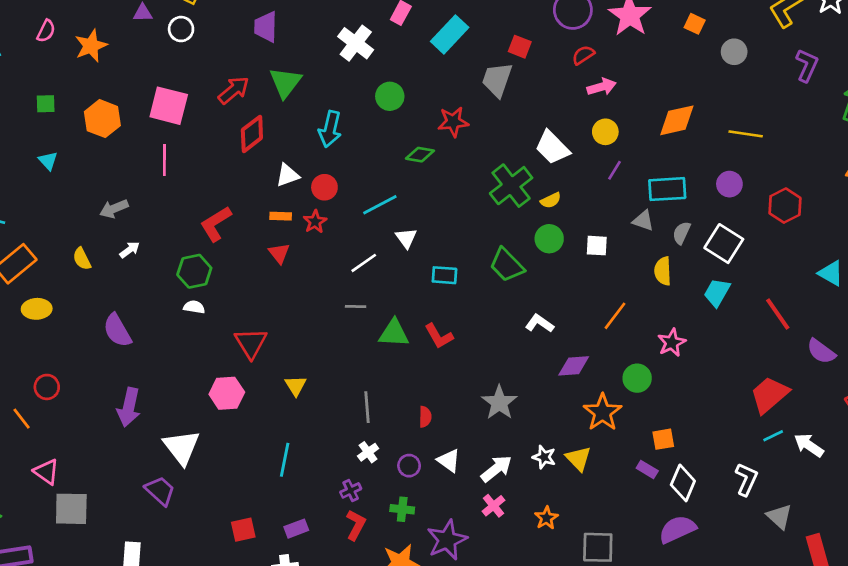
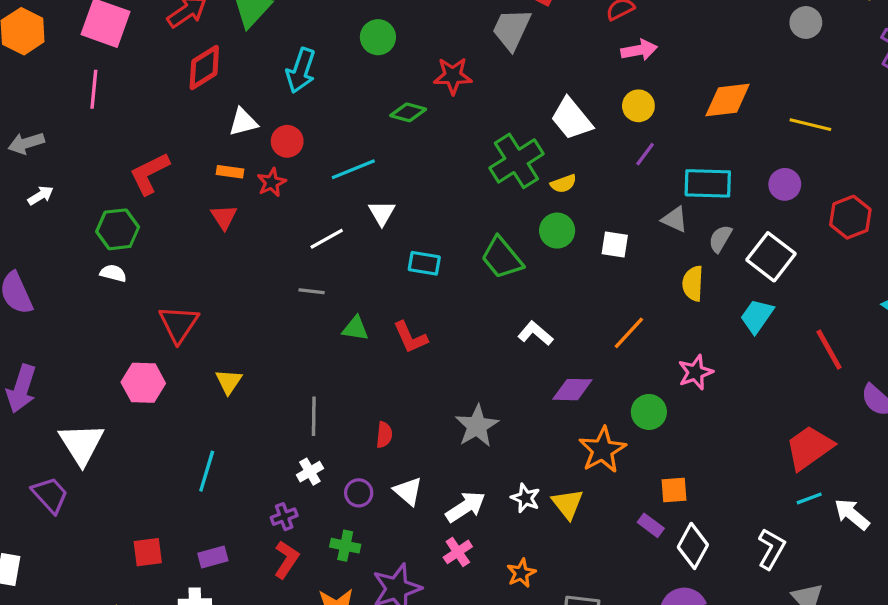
green triangle: (394, 333) -> (355, 329), size x0.7

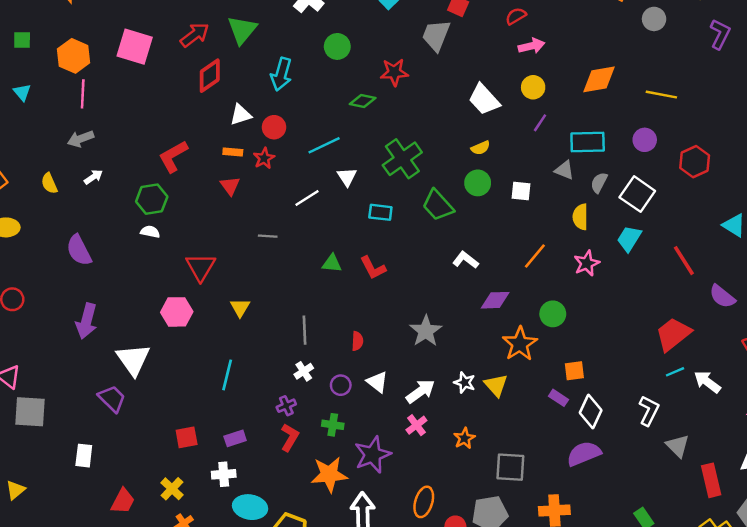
pink line: (94, 89) -> (83, 94), moved
green cross: (516, 161) -> (402, 159), moved
gray line: (312, 291) -> (268, 236), moved
pink star: (695, 372) -> (587, 263), moved

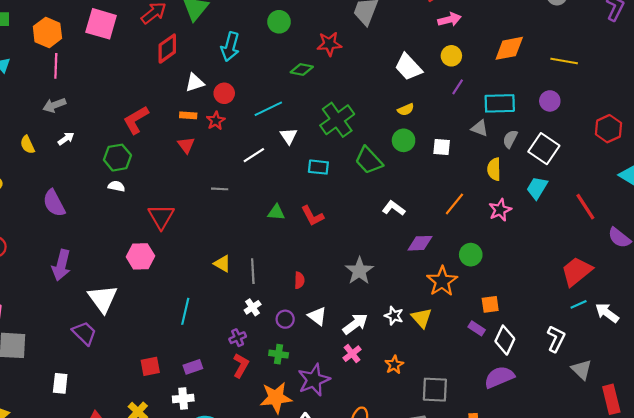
red hexagon: (695, 162) -> (608, 129), moved
yellow triangle: (240, 308) -> (222, 264), moved, turned -30

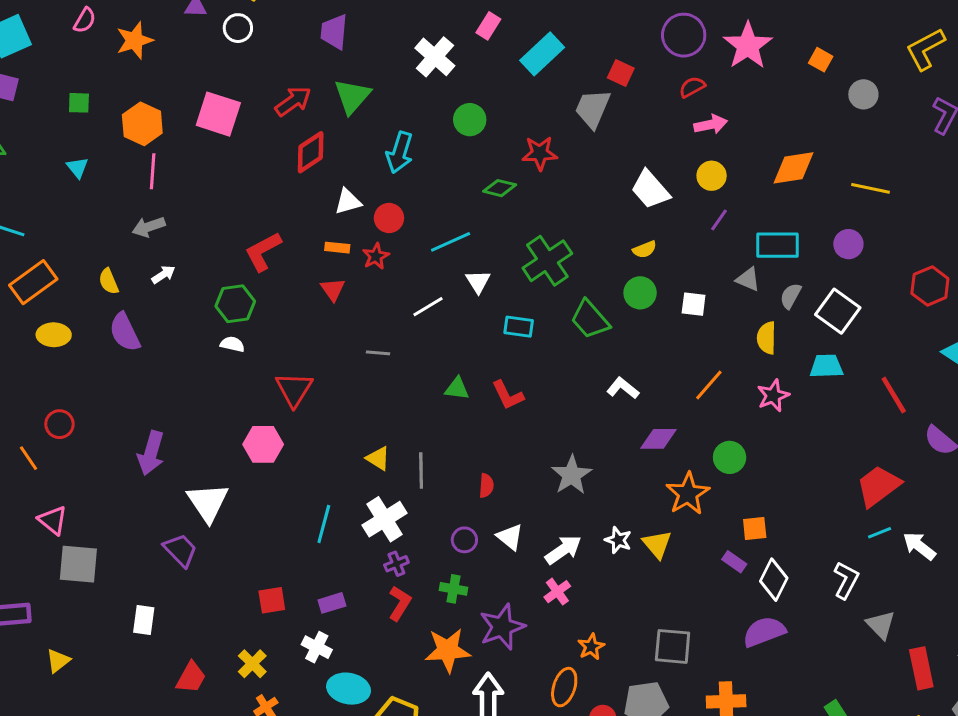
cyan trapezoid: (537, 188) -> (826, 366), turned 55
purple semicircle: (54, 203) -> (125, 332), moved
white cross: (253, 307) -> (384, 519), moved, size x1.8
orange star: (394, 365) -> (591, 647), moved
white cross: (183, 399) -> (317, 647), turned 30

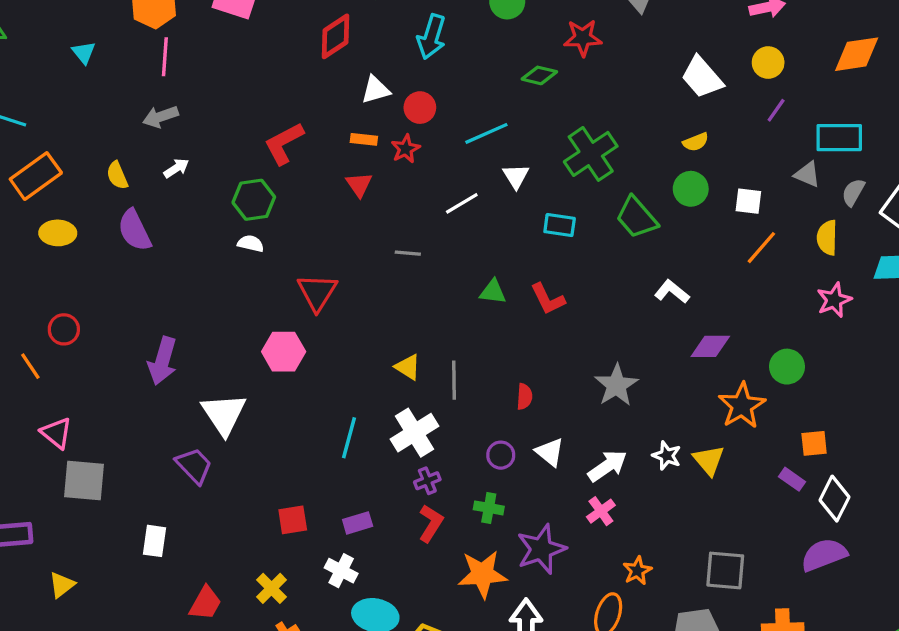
orange line: (709, 385) -> (761, 248), moved

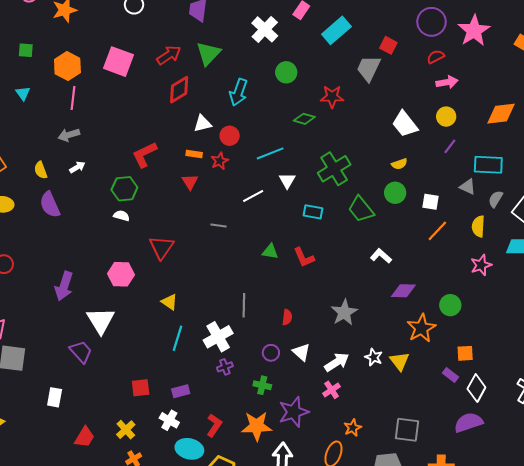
pink hexagon: (284, 352) -> (121, 274), moved
yellow triangle: (408, 367) -> (169, 302), moved
red L-shape: (431, 523) -> (214, 425), moved

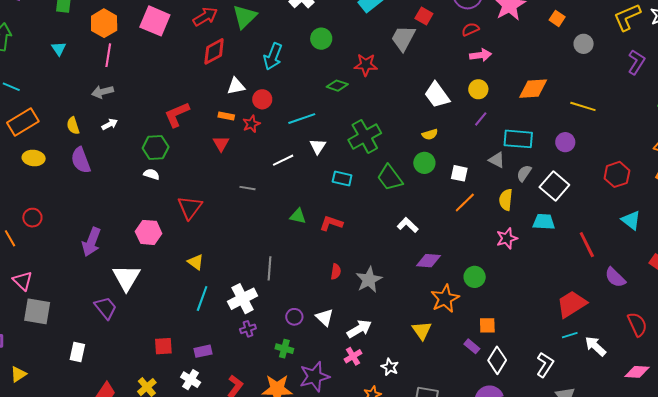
red L-shape: (304, 257) -> (331, 223), turned 130
red semicircle: (287, 317) -> (336, 272), moved
white star: (374, 357) -> (390, 367), moved

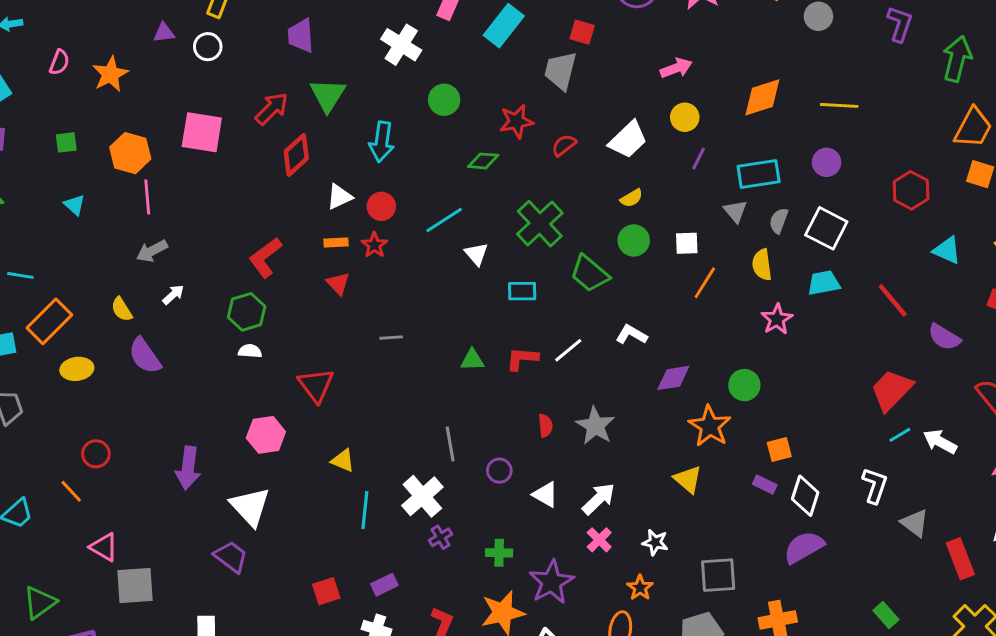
red semicircle: (470, 29) -> (564, 145), moved
white trapezoid: (437, 95) -> (628, 140), turned -84
white line: (283, 160) -> (568, 350), moved
gray triangle: (497, 160) -> (735, 211), turned 36
purple circle: (294, 317) -> (499, 471), moved

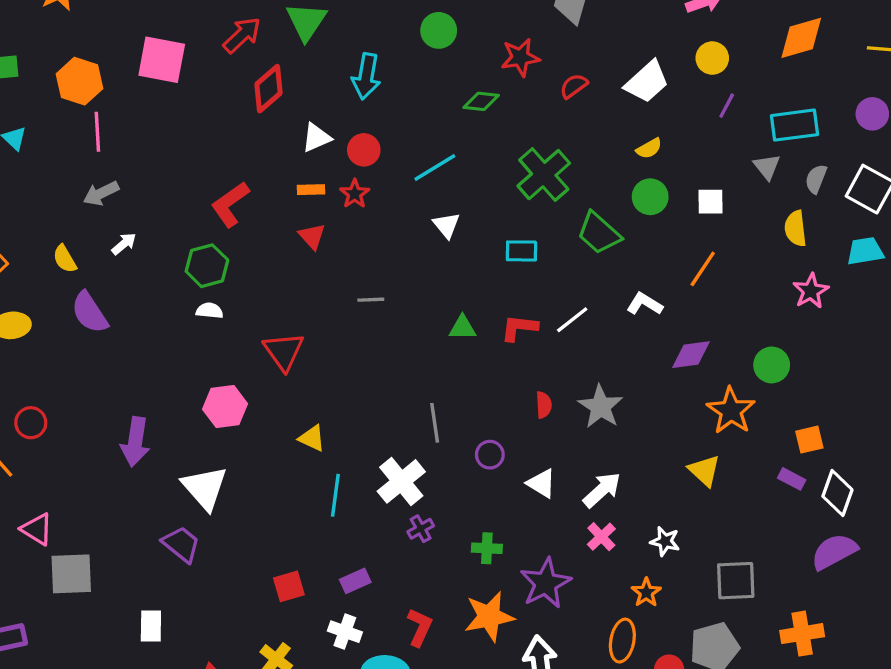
white triangle: (476, 254) -> (447, 225), moved
orange line: (705, 283) -> (703, 269), moved

